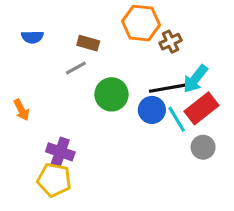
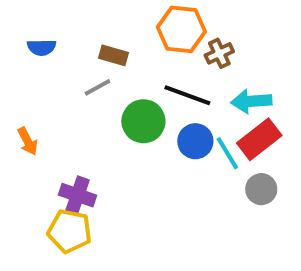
cyan arrow: (195, 79) -> (251, 101), turned 48
black line: (167, 88) -> (187, 95), moved, turned 30

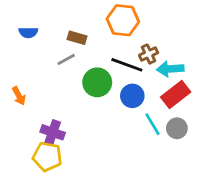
brown cross: (219, 53) -> (149, 54), moved
cyan line: (227, 153) -> (153, 124), moved

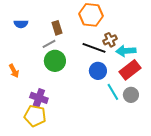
brown rectangle: (77, 38) -> (57, 28), turned 56
green circle: (97, 82) -> (55, 61), moved

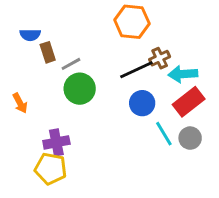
brown rectangle: (57, 28) -> (48, 52), moved
black line: (94, 48) -> (136, 70), turned -45
purple cross: (39, 98) -> (56, 142), turned -30

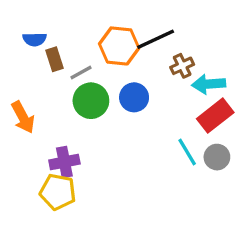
orange hexagon: (132, 22) -> (119, 46), moved
black line: (136, 70) -> (156, 39), moved
orange arrow: (20, 103) -> (23, 117), size x1.4
blue circle: (142, 103) -> (134, 97), moved

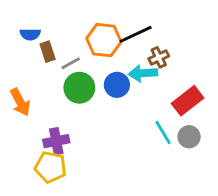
cyan arrow: (209, 84) -> (143, 73), moved

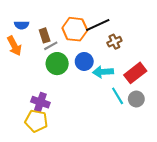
brown rectangle: (48, 52) -> (45, 35), moved
cyan arrow: (143, 73) -> (103, 72), moved
orange arrow: (20, 102) -> (14, 46), moved
purple cross: (56, 141) -> (40, 102), turned 30

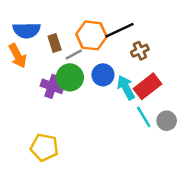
blue semicircle: (22, 25) -> (27, 30), size x1.5
gray line: (51, 46) -> (74, 54), moved
cyan arrow: (103, 72) -> (126, 88), turned 66
red rectangle: (135, 73) -> (148, 86), moved
purple cross: (40, 102) -> (52, 86), moved

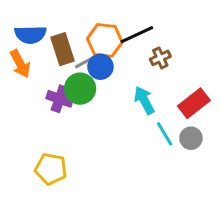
brown rectangle: (55, 43) -> (63, 49), size x1.5
blue circle: (103, 75) -> (100, 67), moved
red rectangle: (148, 86) -> (194, 103), moved

